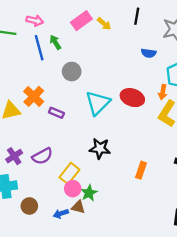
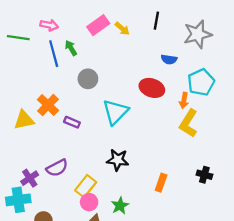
red ellipse: (132, 98) -> (152, 88), moved
purple cross: (14, 156) -> (30, 178), moved
green star: (89, 193) -> (120, 206), moved

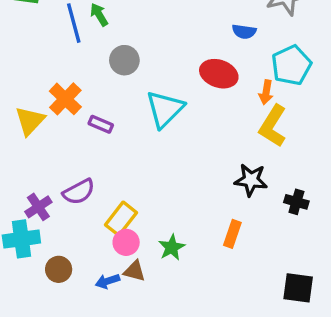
yellow triangle: (24, 120) -> (30, 121), turned -35
black star: (118, 160) -> (251, 180), moved
orange rectangle: (161, 183) -> (232, 234), moved

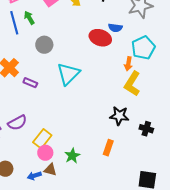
red ellipse: (219, 74) -> (100, 38), moved

